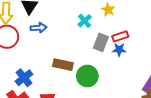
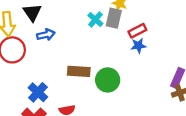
gray rectangle: (101, 42) -> (114, 18), moved

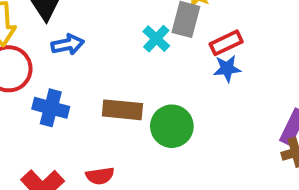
cyan cross: (95, 20) -> (156, 39), moved
blue cross: (38, 92) -> (51, 108), moved, turned -30

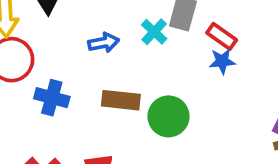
red rectangle: (226, 43) -> (222, 36), turned 60
blue arrow: (68, 44) -> (104, 43), moved

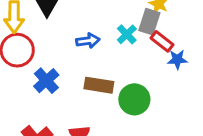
red rectangle: (222, 36) -> (162, 41), moved
blue cross: (52, 98) -> (46, 81), turned 30

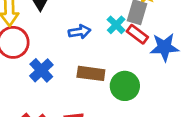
red rectangle: (162, 41) -> (137, 34), moved
blue star: (177, 59) -> (164, 47), size x1.5

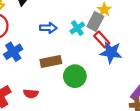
red rectangle: (137, 34) -> (102, 40), moved
brown rectangle: (91, 73) -> (51, 61), turned -30

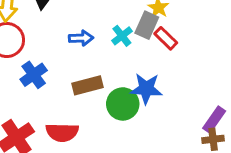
red rectangle: (102, 40) -> (166, 38), moved
blue star: (111, 52) -> (146, 89), moved
red semicircle: (31, 94) -> (62, 132), size x1.5

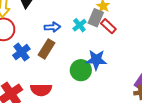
brown rectangle: (87, 85) -> (47, 49), moved, turned -42

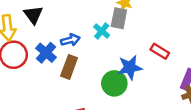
red rectangle: (108, 26) -> (160, 51), moved
blue cross: (21, 52) -> (46, 53), moved

